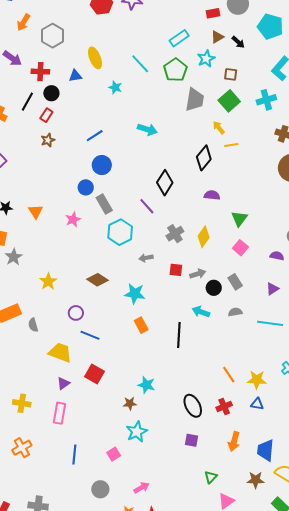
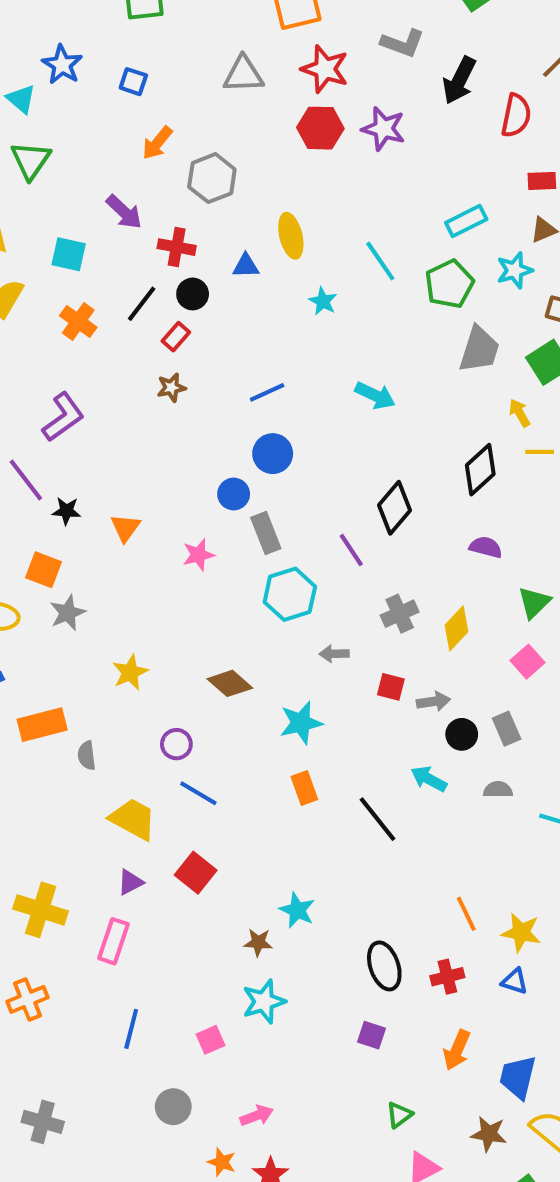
cyan star: (135, 294) -> (301, 723), turned -30
black line: (179, 335) -> (377, 819), turned -50
yellow cross: (22, 403) -> (41, 910), size x1.4

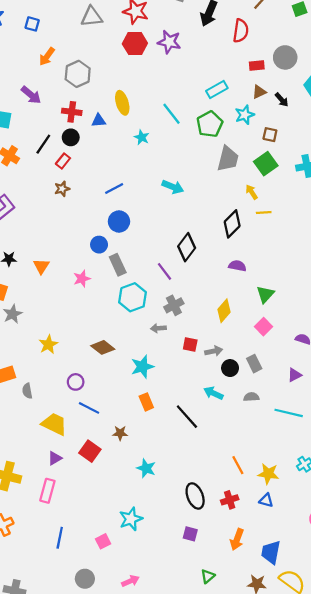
red cross: (177, 247) -> (72, 112), moved
gray cross: (400, 614) -> (174, 305), moved
brown star: (258, 942) -> (120, 433), moved

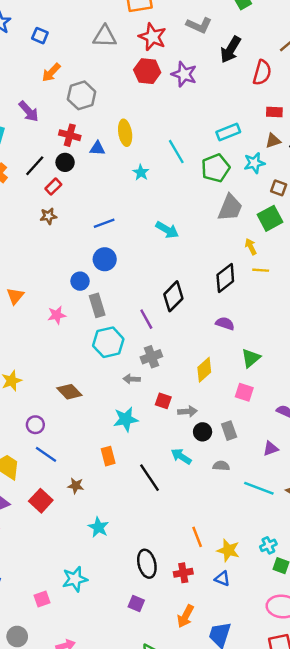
pink square: (264, 327) -> (244, 392), turned -35
cyan star: (142, 367) -> (126, 419), moved

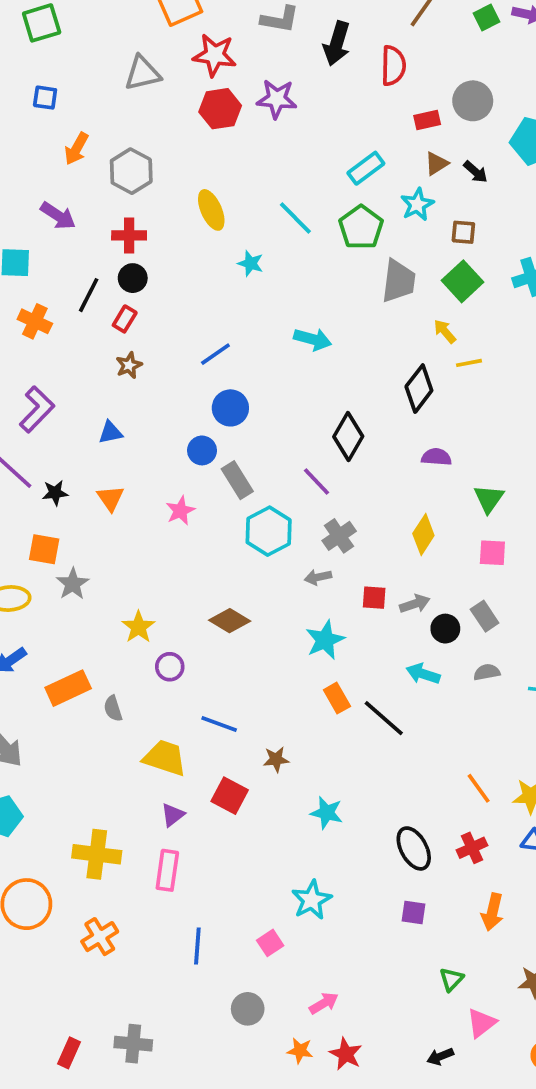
blue triangle: (97, 148) -> (110, 432), moved
purple circle: (35, 425) -> (170, 667), moved
orange rectangle: (108, 456) -> (337, 698), moved

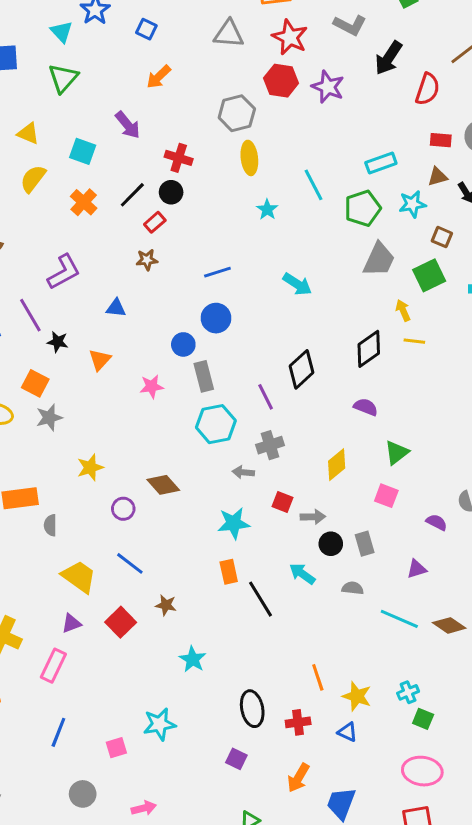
gray hexagon: (131, 171) -> (237, 113), moved
purple circle: (170, 667) -> (123, 509), moved

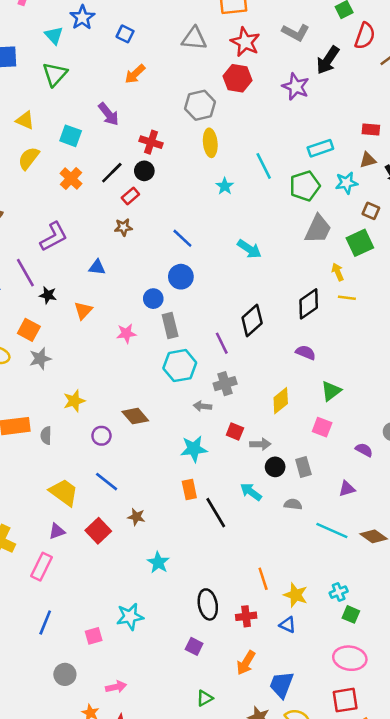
purple star: (328, 87) -> (296, 87), moved
red semicircle: (428, 89) -> (365, 36), moved
blue line: (217, 272) -> (182, 238), turned 60
gray semicircle: (50, 525) -> (46, 436), moved

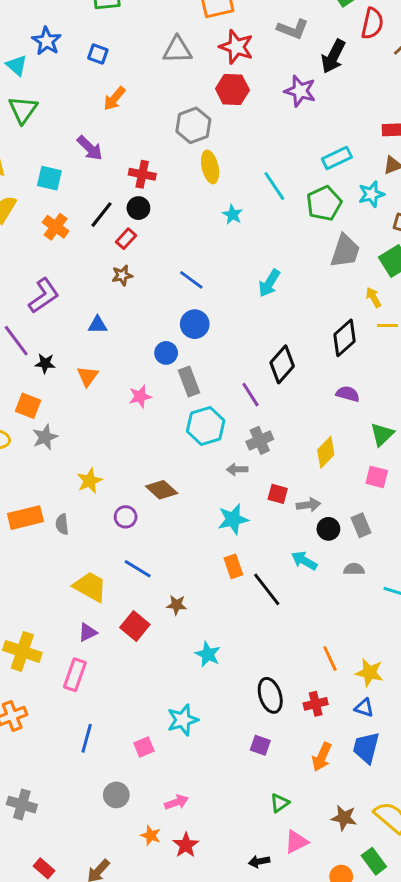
cyan arrow: (249, 249) -> (269, 283), turned 95
blue trapezoid: (282, 685) -> (366, 748), moved

